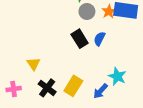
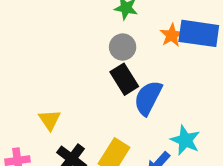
gray circle: (87, 11) -> (123, 47), moved
blue semicircle: (99, 39) -> (148, 98), moved, size x1.5

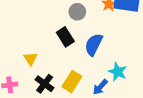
black rectangle: (124, 79) -> (65, 37), moved

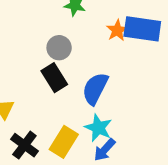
gray circle: (77, 12) -> (59, 48), moved
cyan star: (118, 72) -> (98, 128), moved

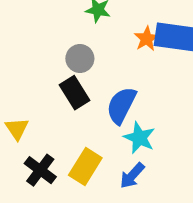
cyan star: (98, 128) -> (139, 138), moved

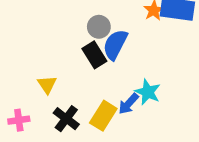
blue semicircle: (121, 105) -> (115, 45), moved
blue arrow: (132, 176) -> (128, 104), moved

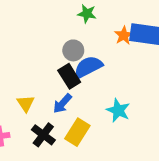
blue semicircle: (115, 45) -> (88, 67), turned 36
blue arrow: (128, 104) -> (62, 104), moved

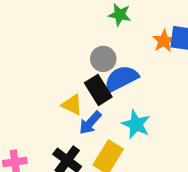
yellow triangle: (26, 104) -> (72, 105), moved, turned -30
cyan star: (118, 110) -> (136, 124), moved

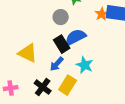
gray circle: (103, 59) -> (61, 17), moved
yellow triangle: (72, 105) -> (28, 53), moved, size x1.5

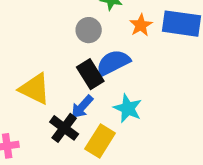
orange star: (102, 14) -> (141, 25), moved
black cross: (43, 87) -> (64, 128), moved

